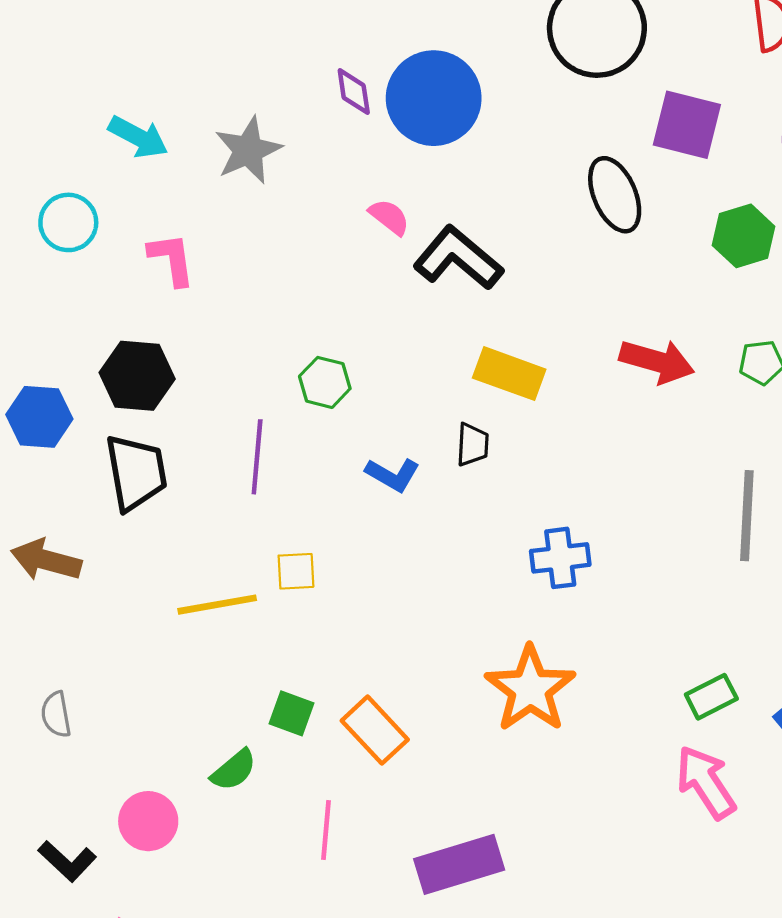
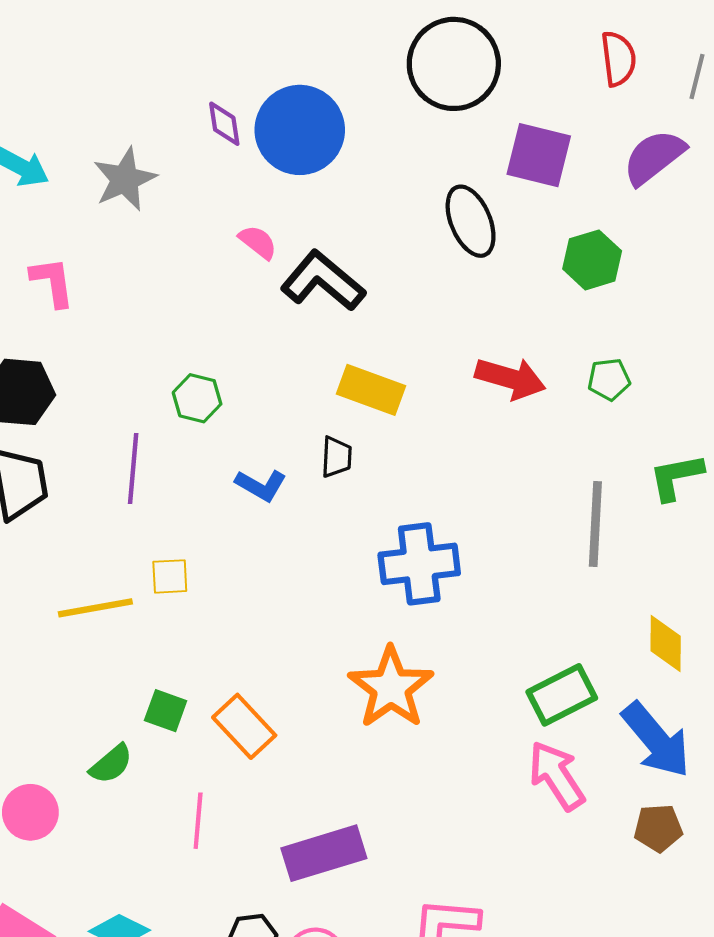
blue cross: (560, 558) -> (419, 564), size x1.4
green rectangle: (711, 697) -> (562, 695), size x1.4

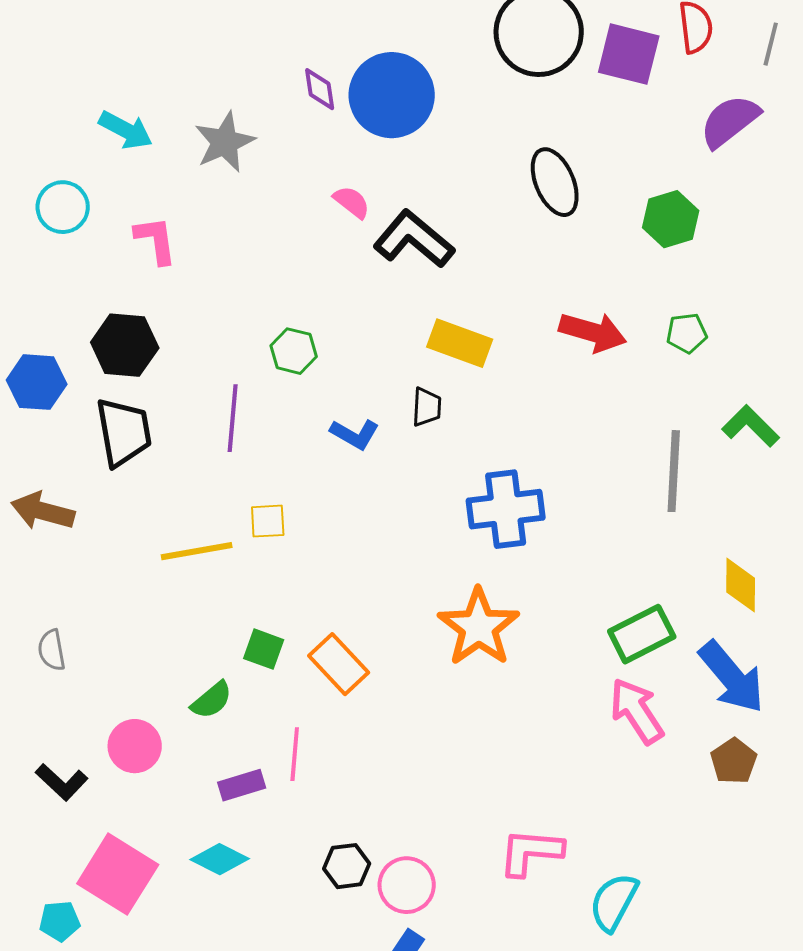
purple square: (539, 155) -> (629, 54), moved
green L-shape: (676, 477) -> (751, 426), turned 56
brown pentagon: (658, 828) -> (734, 761), turned -30
purple rectangle: (324, 853) -> (242, 785), moved, size x0.6

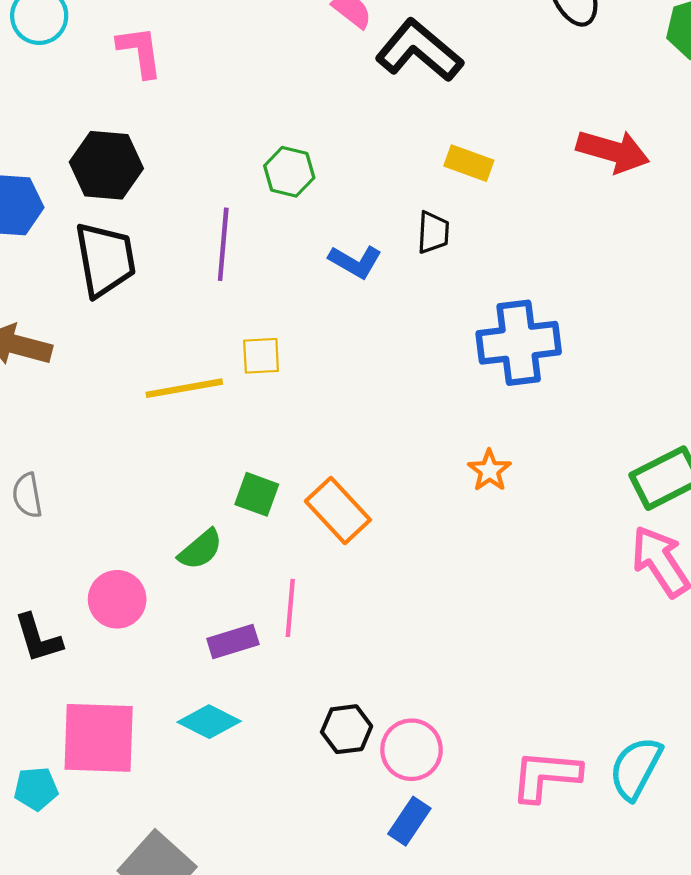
yellow rectangle: (460, 343) -> (469, 163), size x0.7
orange star: (479, 627) -> (489, 470), size x0.5
black L-shape: (62, 782) -> (38, 638), turned 30
pink L-shape: (531, 852) -> (546, 776), moved
pink square: (118, 874) -> (99, 738), turned -30

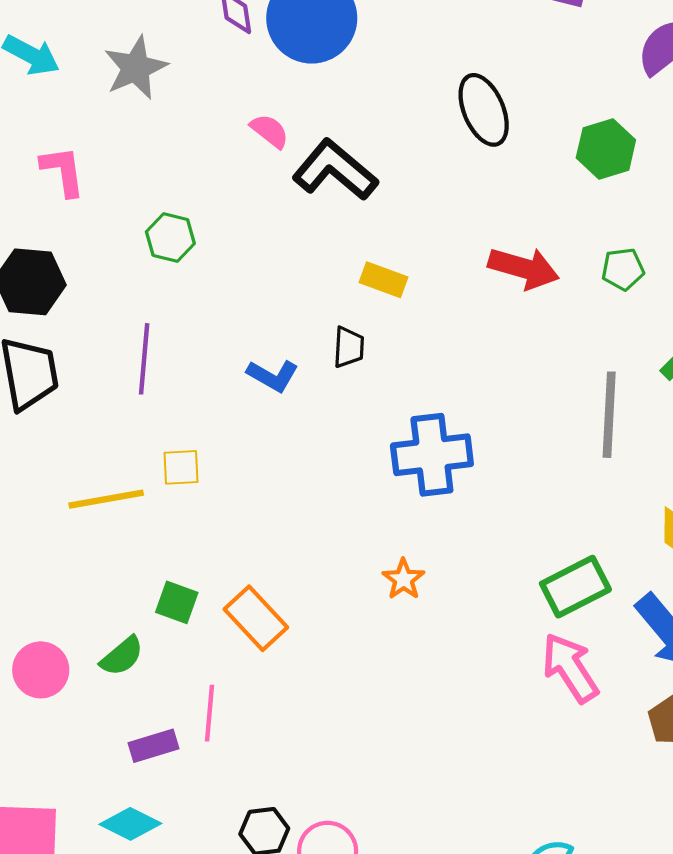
green hexagon: (289, 172) -> (170, 238), moved
pink circle: (117, 599) -> (41, 670), moved

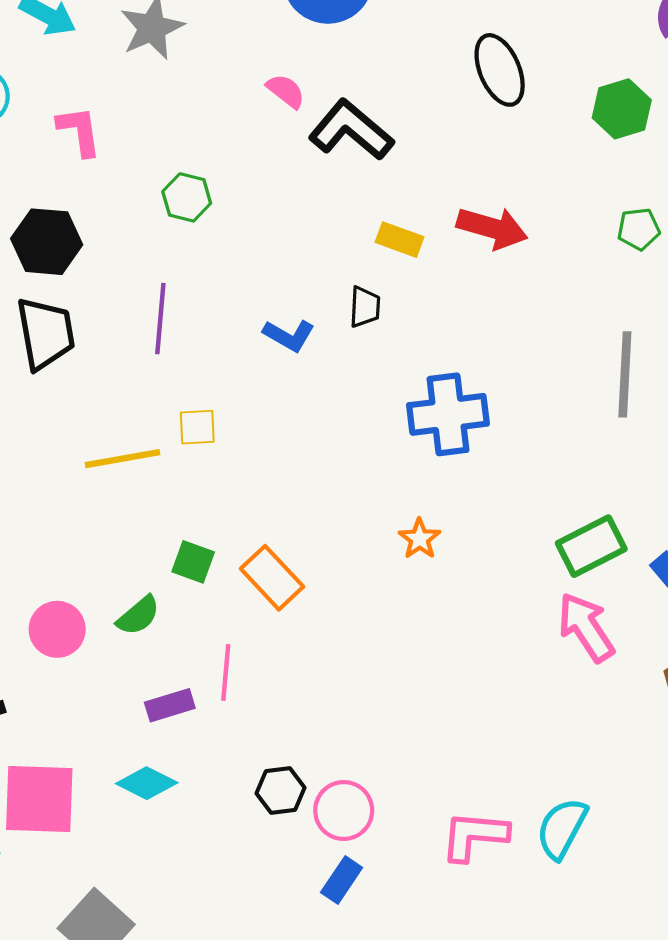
red arrow: (524, 268) -> (492, 228), moved

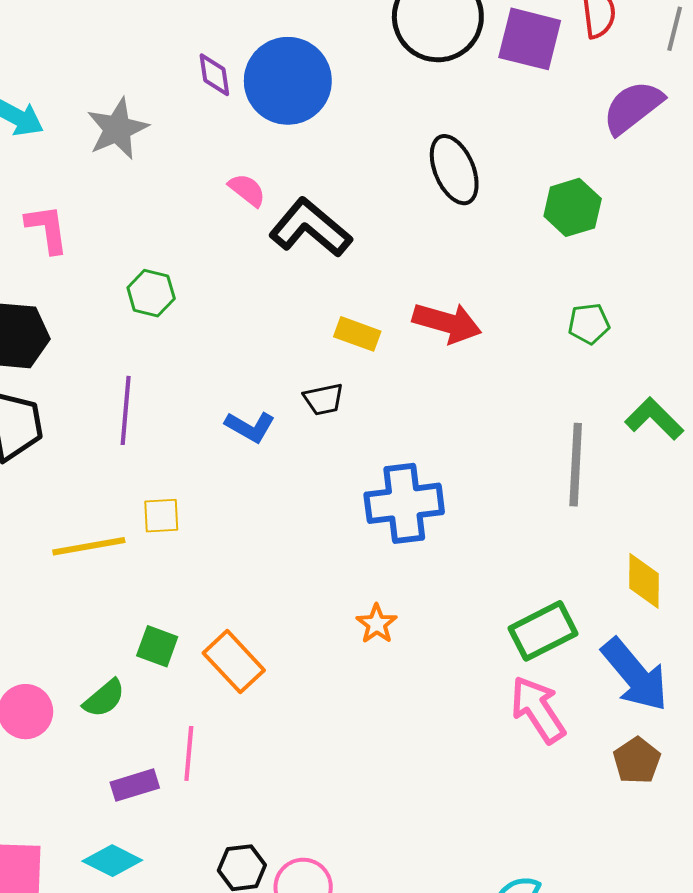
black trapezoid: (365, 307) -> (324, 399), turned 75

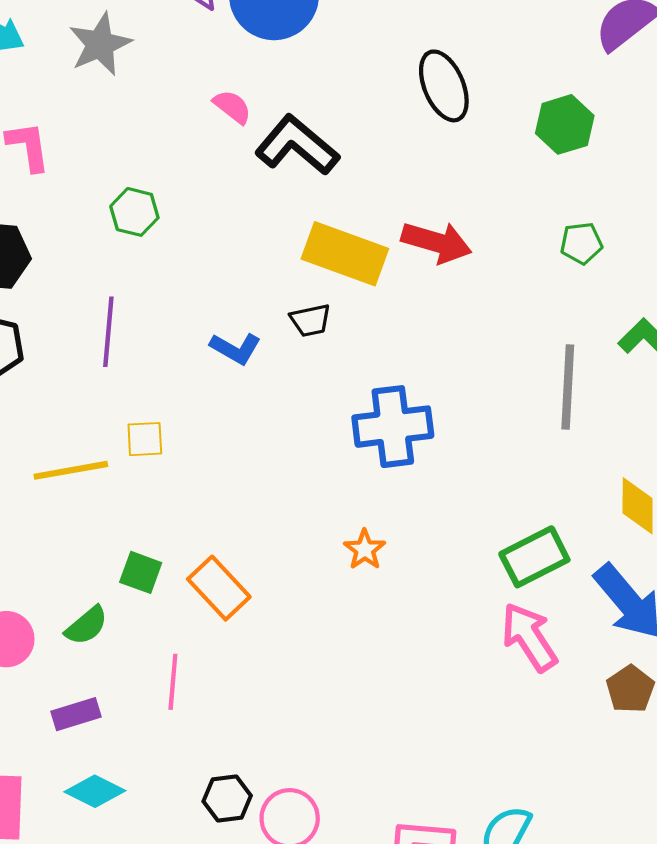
yellow rectangle: (357, 334) -> (345, 254), size x1.8
purple rectangle: (135, 785) -> (76, 714), moved

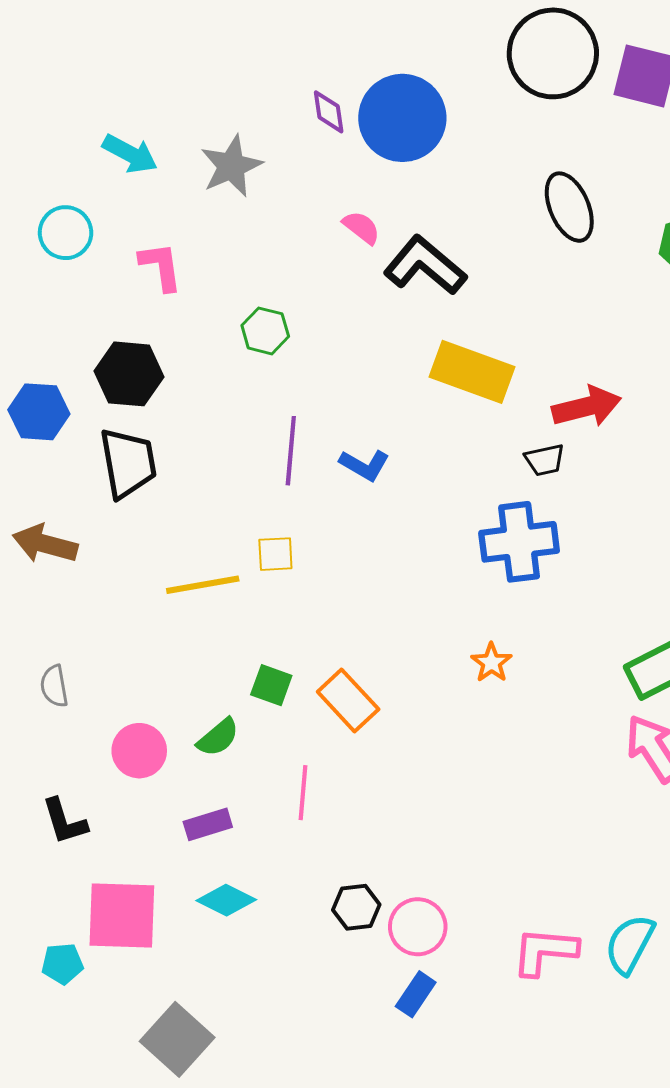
red arrow: (437, 242) -> (587, 407), moved, turned -30
black trapezoid: (310, 320) -> (545, 460), moved
purple line: (108, 332) -> (291, 451), moved

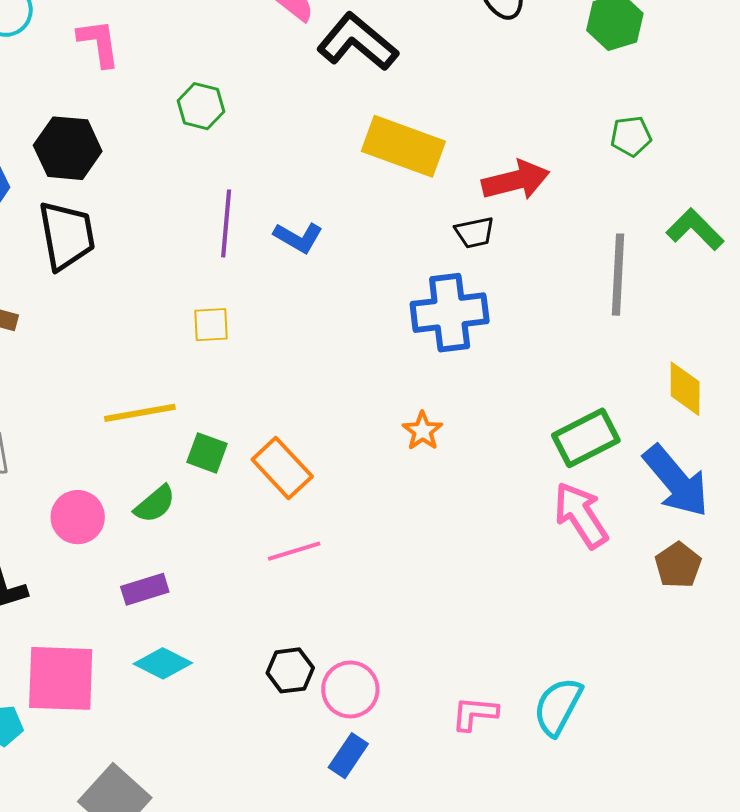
yellow line: (203, 585) -> (140, 413), moved
pink line: (303, 793) -> (294, 551), moved, turned 68
pink L-shape: (545, 951) -> (475, 714), size x0.7

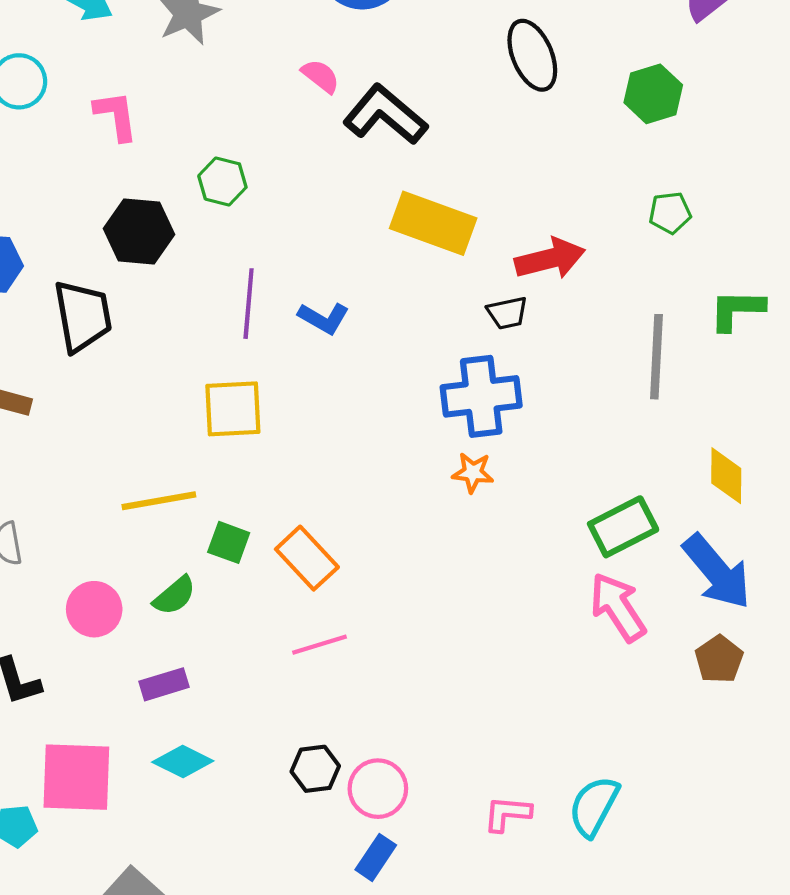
black hexagon: (68, 148) -> (139, 232), moved
green L-shape: (695, 229) -> (737, 310), turned -44
yellow square: (211, 325) -> (233, 409), size x1.6
orange star: (422, 431) -> (473, 473), moved, turned -30

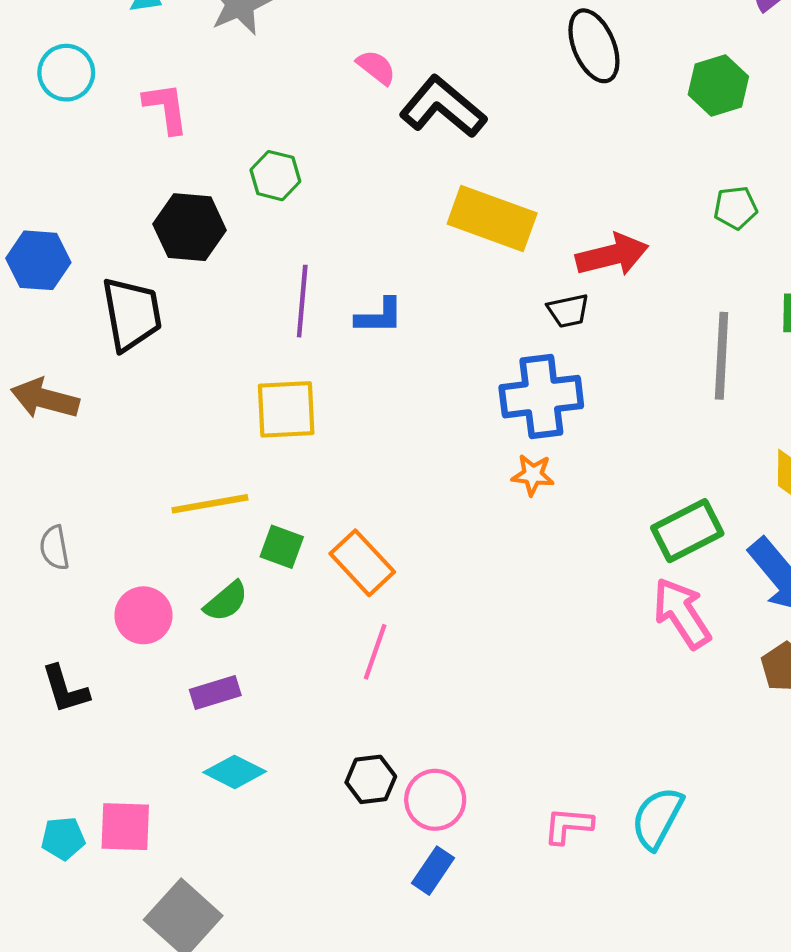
blue L-shape: (324, 318) -> (379, 316), turned -30
pink line: (319, 645) -> (375, 652), turned -54
pink square: (76, 777) -> (125, 827), moved, size x0.7

